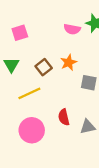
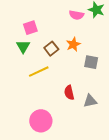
pink square: (20, 33) -> (30, 28), moved
pink circle: (32, 130) -> (41, 121), moved

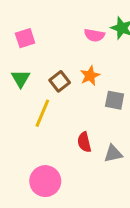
pink square: (30, 28) -> (25, 38), moved
yellow line: (39, 72) -> (42, 113), turned -42

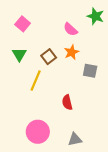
pink semicircle: (94, 35) -> (70, 29), moved, turned 32
pink square: (25, 38) -> (23, 24), turned -32
gray triangle: (113, 154) -> (75, 139), moved

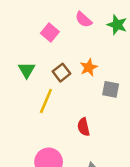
pink square: (23, 24) -> (50, 32), moved
pink semicircle: (70, 29) -> (83, 20), moved

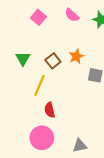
pink square: (50, 32) -> (38, 17), moved
red semicircle: (83, 127) -> (50, 110), moved

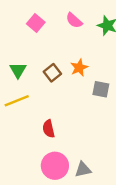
yellow line: (40, 85) -> (17, 101), moved, turned 45
pink circle: (42, 138) -> (55, 166), moved

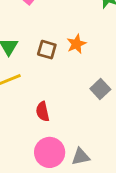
brown square: (52, 73) -> (47, 50), turned -36
gray square: (101, 89) -> (100, 89), moved, turned 36

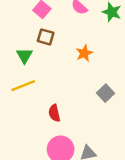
brown square: (47, 50) -> (46, 37), moved

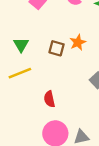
brown square: (46, 37) -> (56, 48), moved

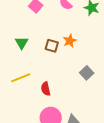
yellow line: (20, 73) -> (21, 78), moved

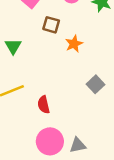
brown square: (52, 46) -> (51, 25), moved

